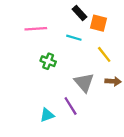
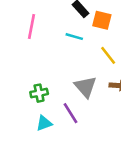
pink line: (36, 29) -> (32, 26), turned -75
green cross: (48, 61) -> (39, 93), moved, turned -32

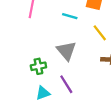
gray triangle: (86, 87) -> (66, 51), moved

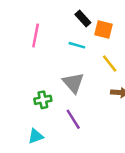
cyan triangle: (43, 93) -> (36, 136), moved

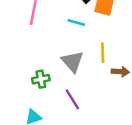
yellow line: (110, 63) -> (103, 53), moved, turned 36

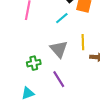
cyan line: (76, 22) -> (62, 18), turned -56

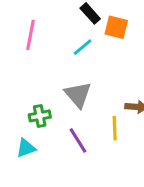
yellow line: (83, 42) -> (115, 128), moved
cyan triangle: (28, 93) -> (26, 148), moved

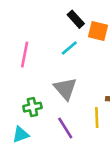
pink line: (31, 35) -> (25, 55), moved

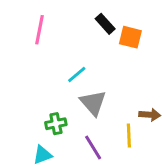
cyan line: (69, 48) -> (77, 74), moved
pink line: (25, 55) -> (39, 30), moved

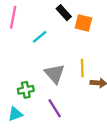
cyan line: (77, 74) -> (40, 37), moved
yellow line: (129, 136) -> (82, 68), moved

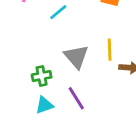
cyan triangle: (15, 114) -> (44, 105), moved

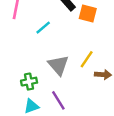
yellow line: (110, 50) -> (87, 59), turned 36

